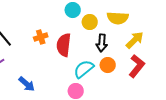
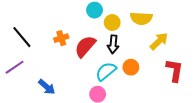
black arrow: (102, 43) -> (113, 44), moved
red semicircle: (64, 45) -> (85, 46), turned 35
red L-shape: (137, 66) -> (174, 70), moved, turned -30

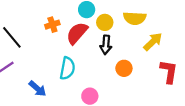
orange cross: (61, 38) -> (52, 25), moved
red semicircle: (85, 46) -> (77, 33), moved
cyan semicircle: (106, 71) -> (67, 68), moved, turned 140

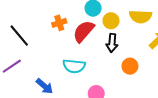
cyan semicircle: (67, 68) -> (74, 66), turned 85

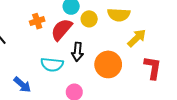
black arrow: (112, 43) -> (77, 52), moved
orange circle: (130, 66) -> (108, 64), size x1.6

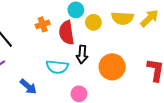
red semicircle: (62, 30) -> (67, 33), turned -50
yellow arrow: (137, 38) -> (149, 18), moved

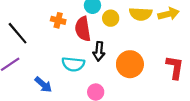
yellow arrow: (149, 18) -> (168, 14), turned 30
orange cross: (43, 24) -> (58, 20), turned 32

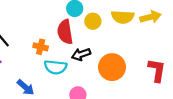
orange cross: (58, 20) -> (41, 47), moved
black arrow: (99, 51) -> (81, 54), turned 66

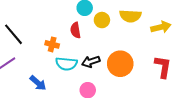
yellow arrow: (150, 17) -> (161, 27), moved
red semicircle: (65, 32) -> (76, 30), size x0.7
black arrow: (81, 54) -> (91, 62), moved

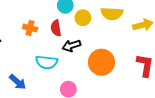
orange cross: (52, 44) -> (30, 28), moved
black arrow: (91, 62) -> (71, 46), moved

